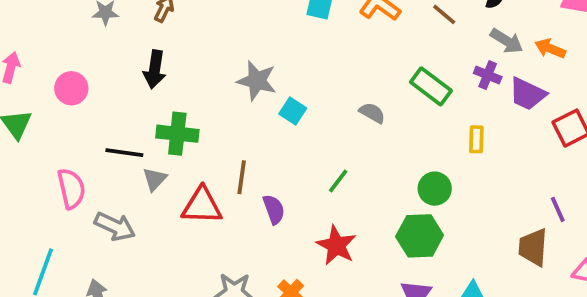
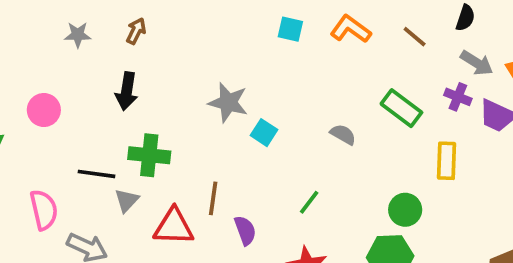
yellow rectangle: (476, 139) -> (447, 161), size x1.4

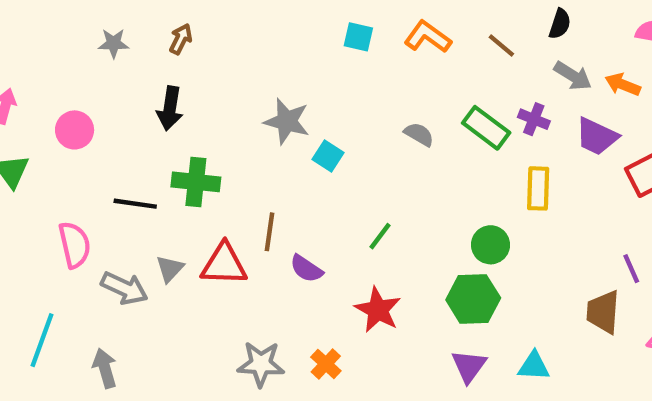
purple cross: (458, 97) -> (534, 119), moved
gray semicircle: (343, 134) -> (419, 134), moved
gray triangle: (127, 200) -> (170, 269), moved
purple semicircle: (245, 230) -> (306, 269), turned 144

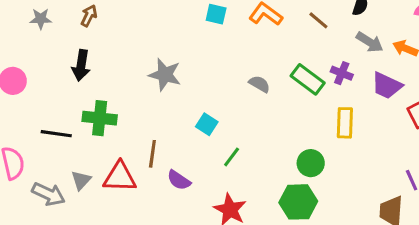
cyan square: (328, 156) -> (207, 124), moved

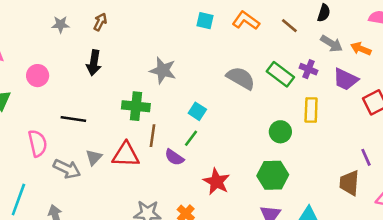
gray semicircle: (259, 84) -> (241, 78), size x1.6
green cross: (100, 118) -> (136, 106), moved
green line: (232, 157) -> (191, 138), moved
green circle: (311, 163) -> (280, 132), moved

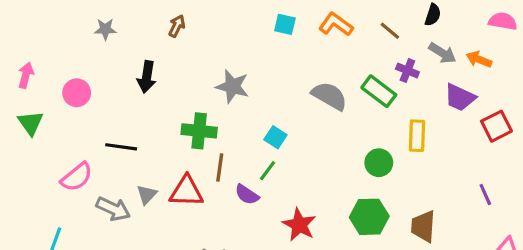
brown arrow: (100, 22) -> (177, 26), moved
purple cross: (309, 69) -> (407, 70), moved
pink semicircle: (38, 143) -> (77, 177), turned 64
brown trapezoid: (349, 183) -> (423, 226), moved

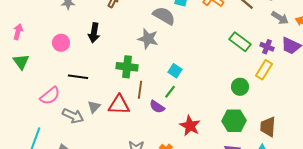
purple cross: (407, 70) -> (267, 47), moved
pink circle: (77, 93) -> (61, 43), moved
gray semicircle: (329, 96) -> (164, 16), moved
yellow rectangle: (417, 136) -> (264, 70), turned 30

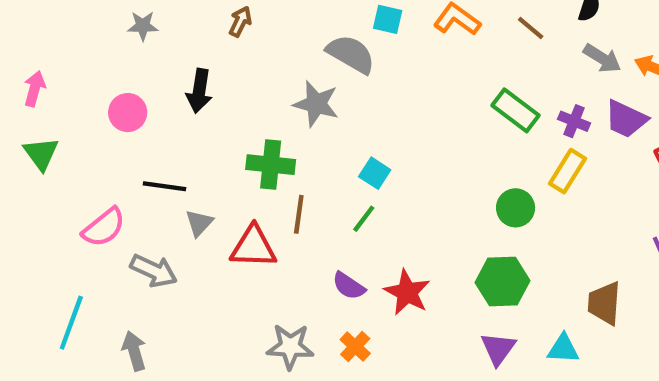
gray triangle: (94, 107) -> (199, 223), moved
purple semicircle: (157, 107) -> (349, 286), moved
brown trapezoid: (268, 127) -> (604, 303), moved

